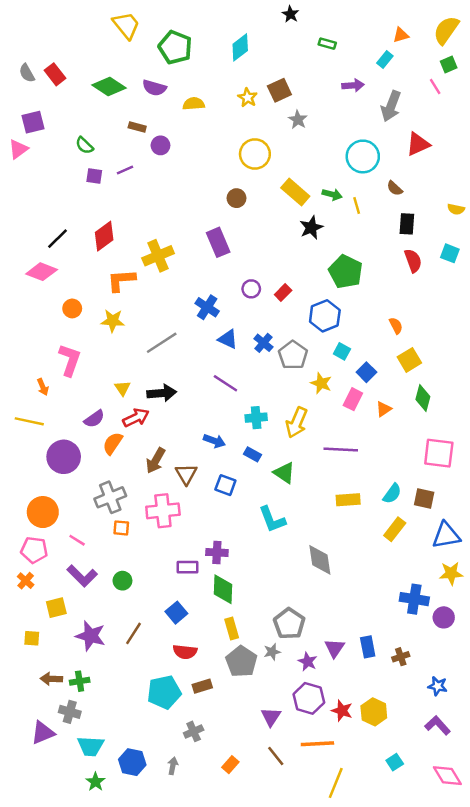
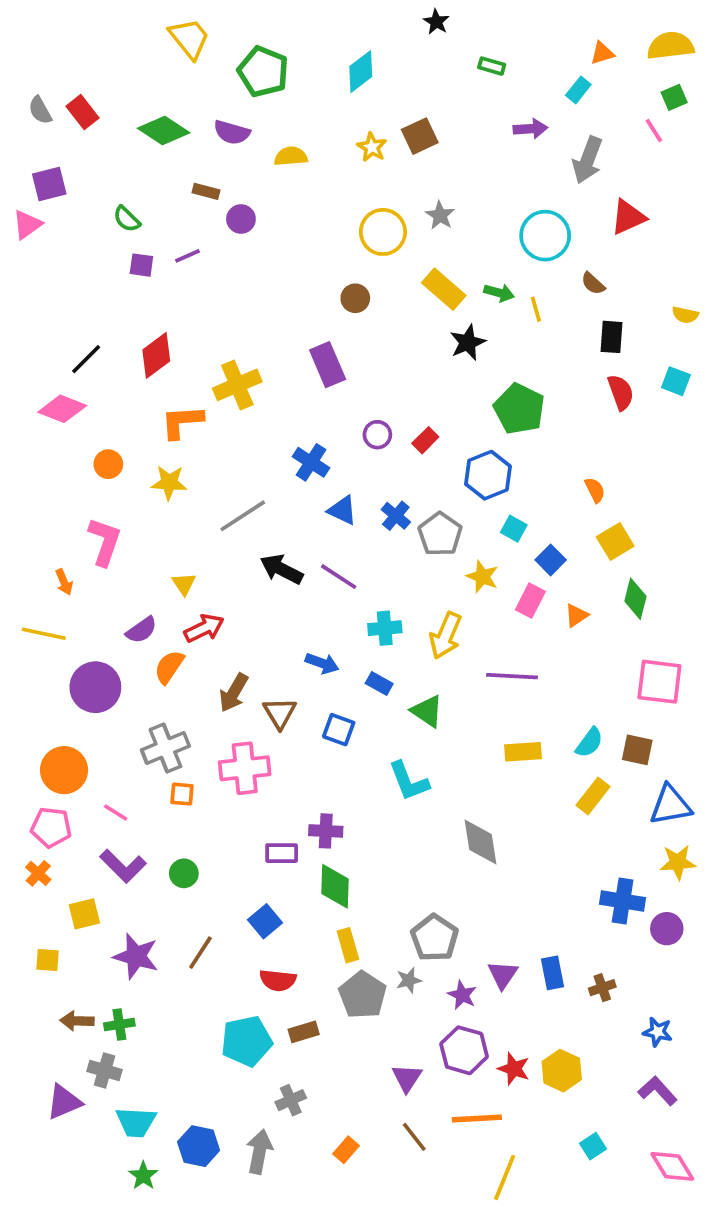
yellow semicircle: (446, 30) -> (670, 46), turned 48
gray star: (298, 120) -> (440, 215), moved
black arrow: (162, 393) -> (282, 569), moved, turned -148
gray arrow: (173, 766) -> (259, 1152), size x1.6

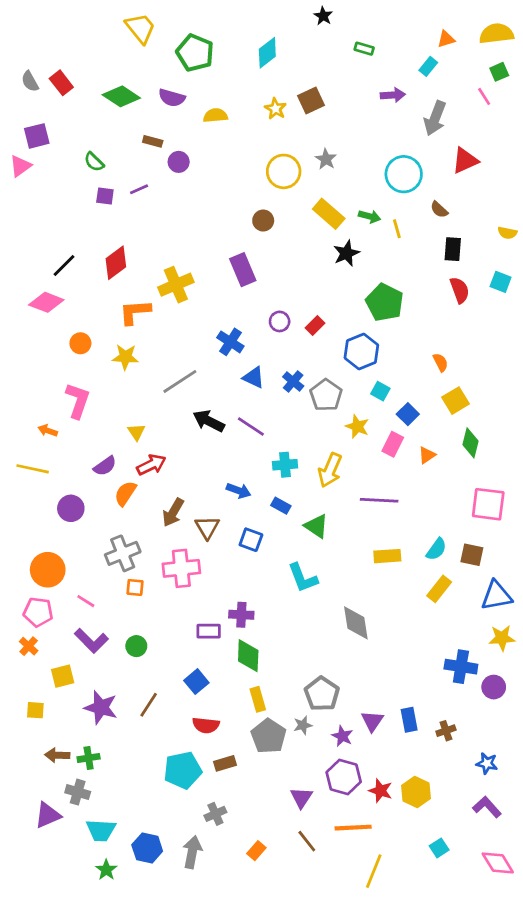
orange arrow: (64, 582) -> (48, 431), turned 132
purple circle: (95, 687) -> (71, 508), size x0.7

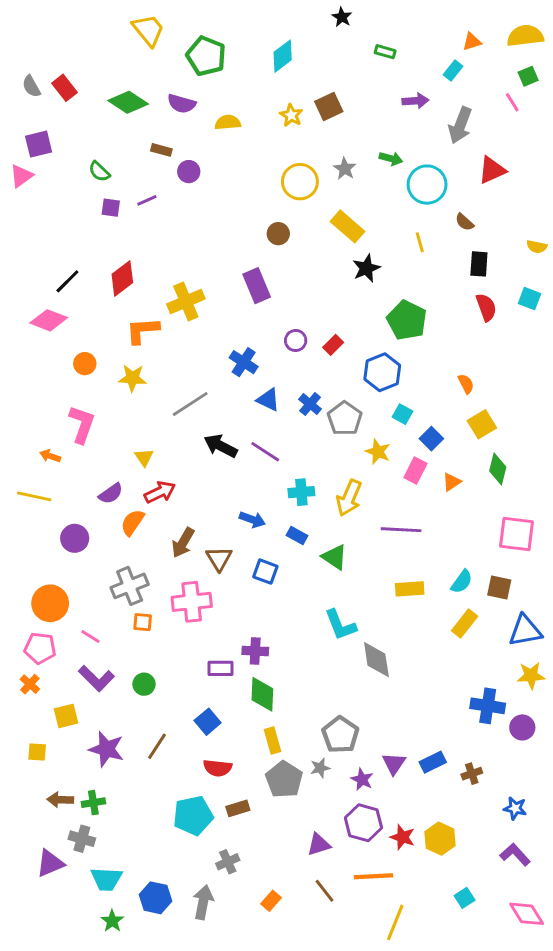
green arrow: (370, 216) -> (391, 159), moved
cyan L-shape: (303, 578) -> (340, 625), moved
blue rectangle: (409, 720) -> (433, 762), turned 75
purple triangle: (301, 798) -> (319, 844), turned 40

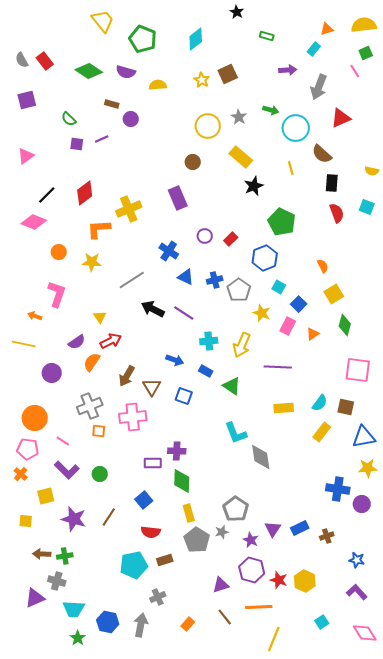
pink triangle: (21, 176) -> (26, 156), moved
brown semicircle: (465, 222) -> (322, 154), size x1.5
blue cross: (310, 404) -> (215, 280), turned 35

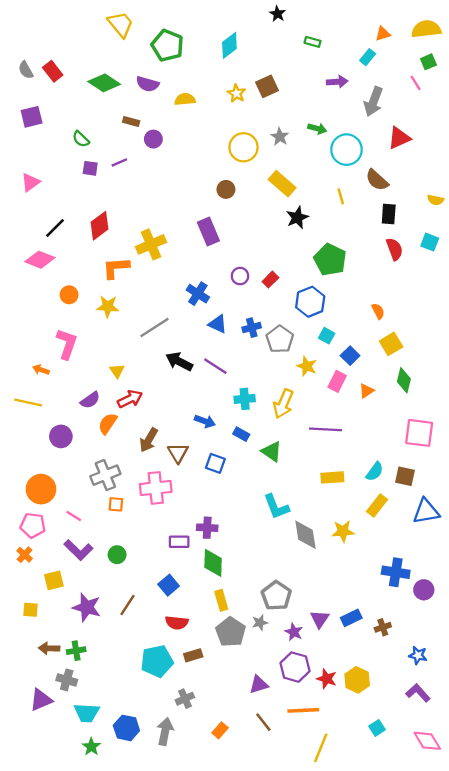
yellow star: (368, 468) -> (343, 531), moved

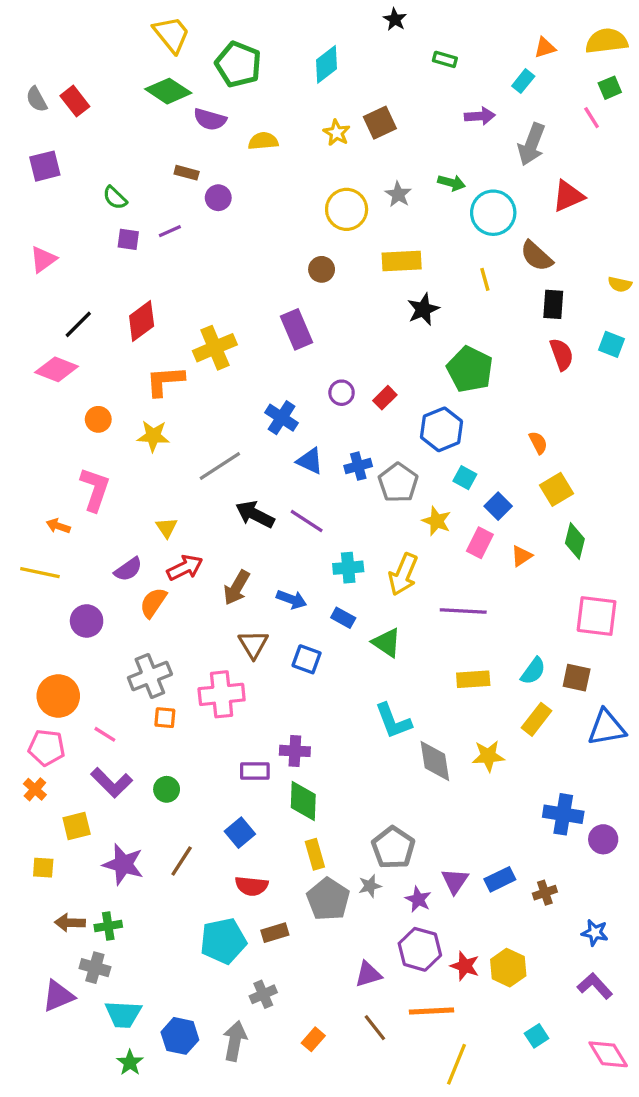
green diamond: (104, 83) -> (168, 91), moved
yellow rectangle: (282, 184) -> (402, 261), turned -44
brown arrow: (149, 440) -> (237, 588), moved

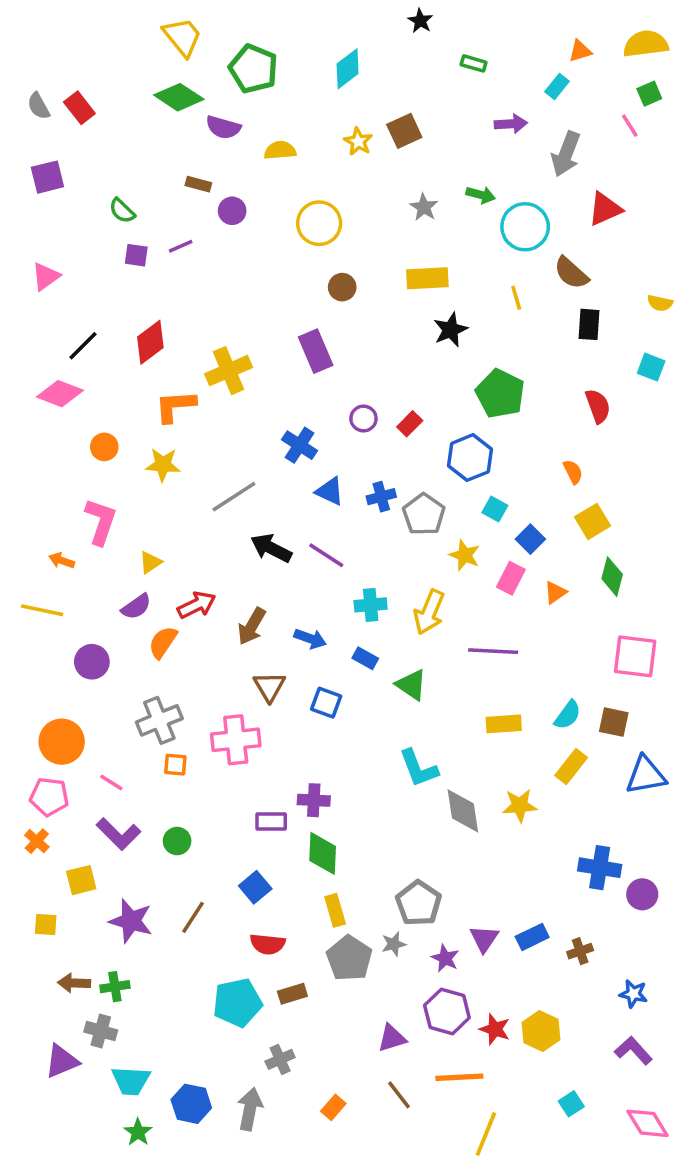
yellow circle: (347, 209) -> (319, 223), moved
red semicircle: (562, 354) -> (598, 406), moved
yellow triangle: (167, 528) -> (150, 562), moved, turned 30

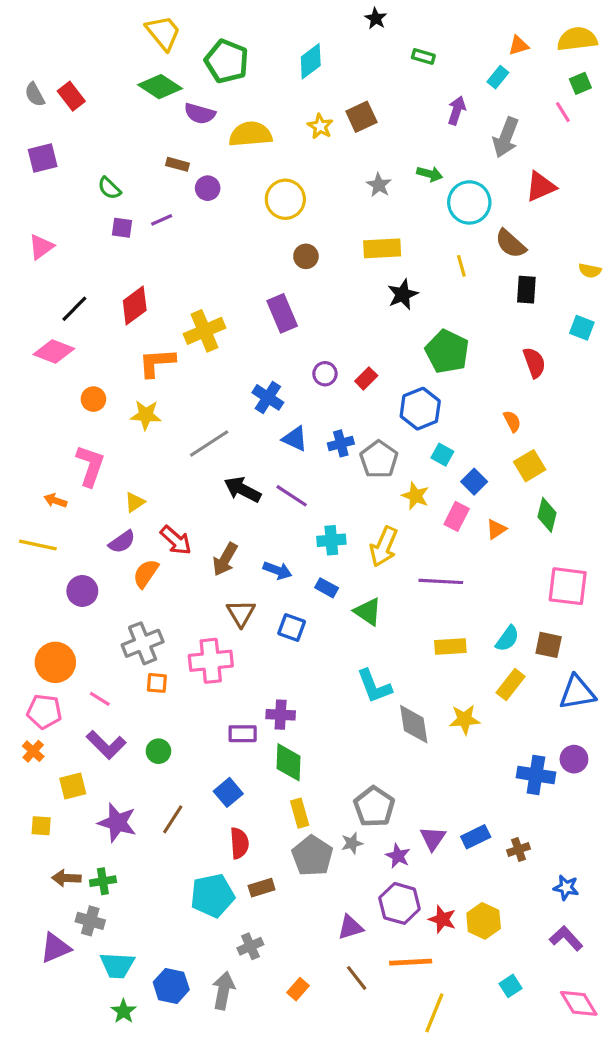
purple arrow: (511, 124) -> (457, 110), turned -68
yellow semicircle: (280, 150) -> (250, 134), size x1.5
red arrow: (197, 605) -> (176, 540), turned 68
purple circle: (642, 894) -> (574, 759), moved
red semicircle: (268, 944) -> (239, 843), turned -100

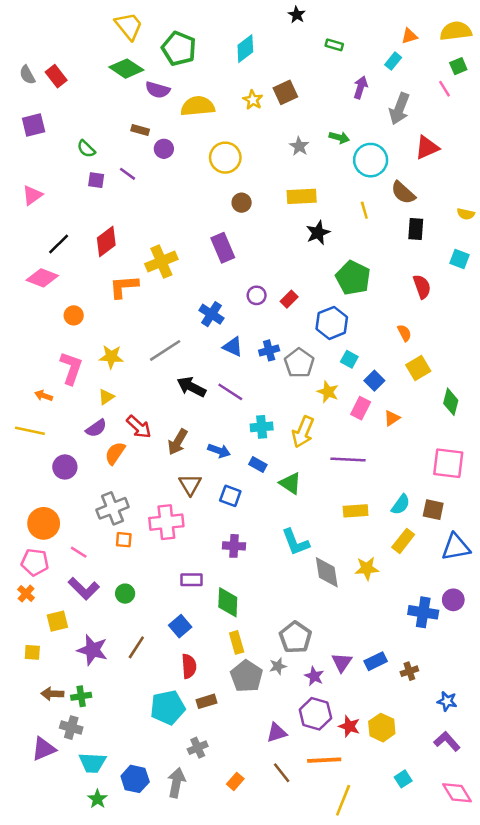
purple line: (162, 220) -> (128, 174), turned 60
yellow star: (146, 415) -> (111, 357), moved
green diamond: (547, 515) -> (451, 402), moved
purple cross: (281, 715) -> (234, 546), moved

